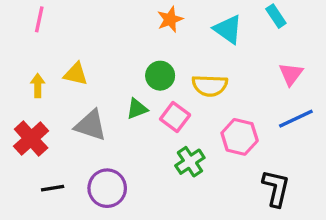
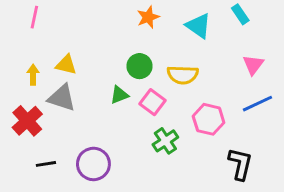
gray triangle: (91, 125) -> (62, 98), moved

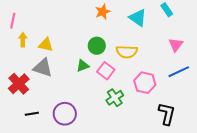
pink line: (34, 17) -> (13, 21), moved
yellow arrow: (33, 75) -> (23, 40), moved

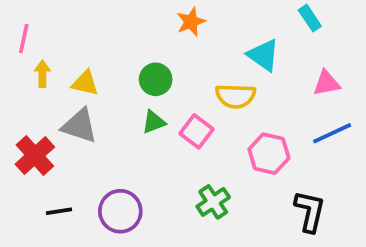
cyan triangle: (138, 18) -> (263, 55), moved
pink triangle: (176, 45) -> (327, 83), turned 42
green circle: (97, 46) -> (156, 79), moved
green cross: (115, 98) -> (213, 202), moved

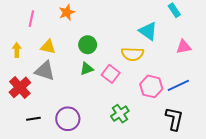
orange star: (191, 22) -> (67, 12), moved
pink line: (24, 38) -> (31, 19), moved
yellow arrow: (42, 74) -> (17, 50), moved
blue line: (332, 133) -> (178, 85), moved

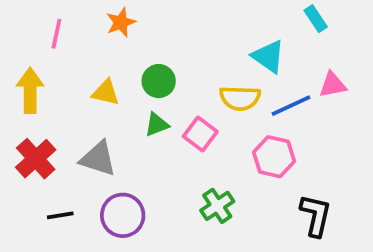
yellow triangle: (48, 47) -> (106, 92), moved
yellow arrow: (17, 50) -> (30, 91), size x1.6
gray triangle: (45, 71) -> (98, 159), moved
blue line: (178, 85) -> (291, 106), moved

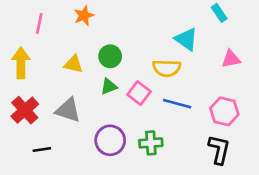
blue line: (291, 106) -> (177, 104), moved, turned 40
pink hexagon: (274, 157) -> (224, 111), moved
green cross: (217, 206) -> (151, 143), turned 30
purple circle: (123, 215) -> (110, 140), moved

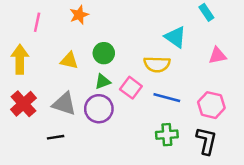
purple circle: (110, 140) -> (99, 109), moved
green cross: (151, 143) -> (167, 135), moved
black line: (42, 150) -> (56, 137), moved

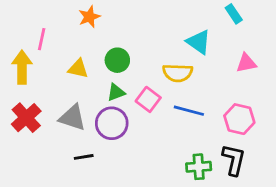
pink line: (37, 22) -> (42, 39), moved
green cross: (167, 135) -> (199, 167), moved
black line: (56, 137) -> (84, 157), moved

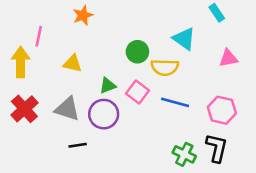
green circle: (117, 60) -> (137, 52), moved
green cross: (199, 167) -> (184, 154), turned 30

